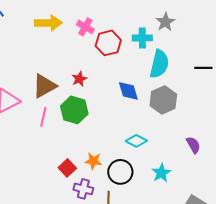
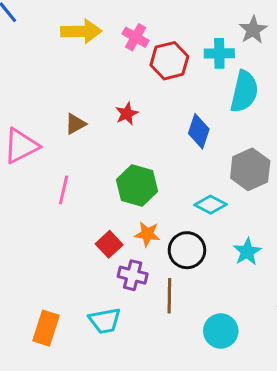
brown triangle: (44, 86) -> (75, 124), size x0.6
blue diamond: (128, 91) -> (199, 131), turned 35
gray hexagon: (163, 100) -> (250, 169), moved
green hexagon: (74, 110) -> (137, 186), moved
pink line: (43, 117) -> (64, 190), moved

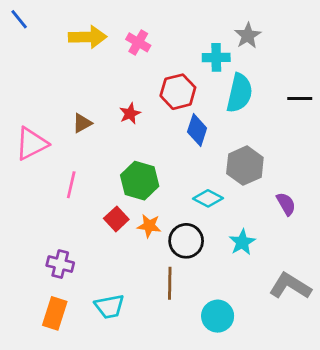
red hexagon: (169, 61) -> (178, 92), moved
red square: (109, 244) -> (116, 219), moved
purple cross: (133, 275) -> (60, 264), moved

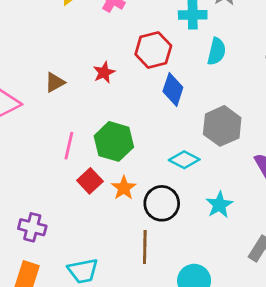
cyan semicircle: (239, 93) -> (217, 51), size x0.7
pink line: (71, 185) -> (69, 146), moved
orange star: (149, 226) -> (124, 188), turned 30

